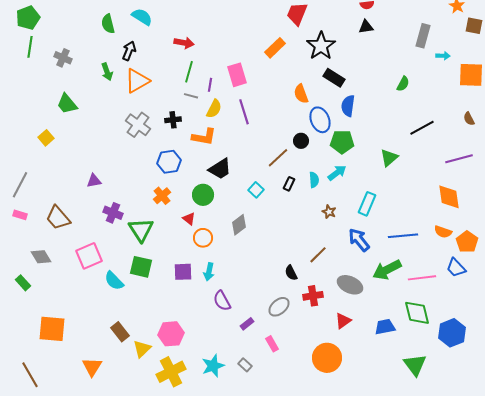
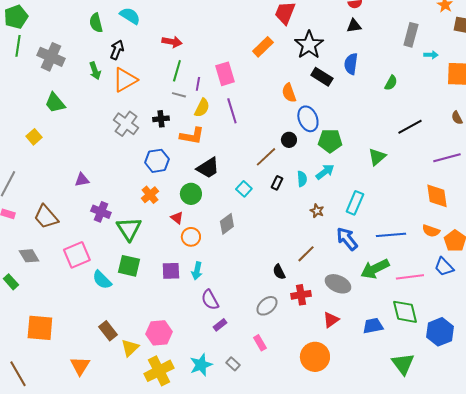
gray cross: (63, 58) -> (51, 57), size x1.5
blue semicircle: (348, 106) -> (351, 64), moved
purple rectangle: (247, 324) -> (220, 325), moved

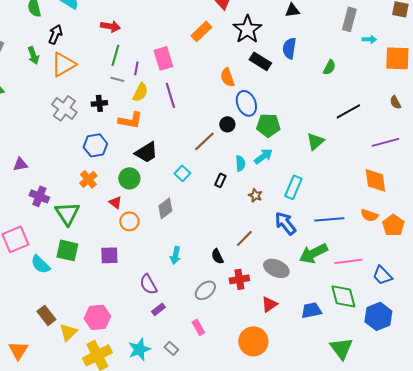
black rectangle: (277, 183) -> (220, 180), moved
blue trapezoid: (444, 267) -> (382, 275), moved
cyan arrow: (197, 271) -> (175, 255), moved

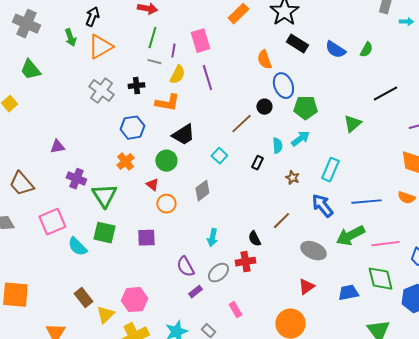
blue semicircle: (289, 48) -> (335, 50), moved, turned -65
red cross: (239, 279) -> (245, 262), moved
gray ellipse: (205, 290) -> (218, 273), moved

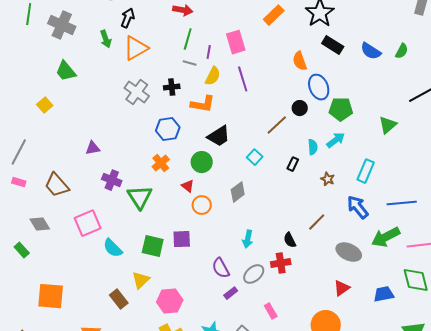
green square: (104, 233) -> (153, 246), moved
yellow triangle: (105, 315) -> (141, 280), moved

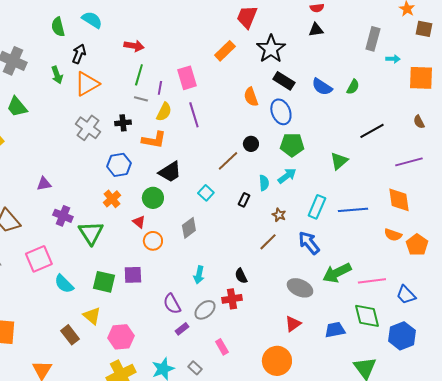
blue ellipse: (319, 87) -> (281, 112), moved
blue line: (402, 203) -> (353, 210), moved
brown line: (317, 222) -> (268, 242), moved
yellow triangle: (141, 280) -> (92, 316), turned -36

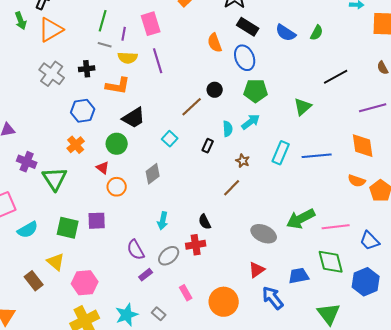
yellow semicircle: (164, 112) -> (128, 58), turned 66
blue arrow: (309, 243) -> (273, 298), moved
cyan semicircle: (64, 284) -> (28, 230), turned -75
orange circle: (277, 361) -> (224, 302), moved

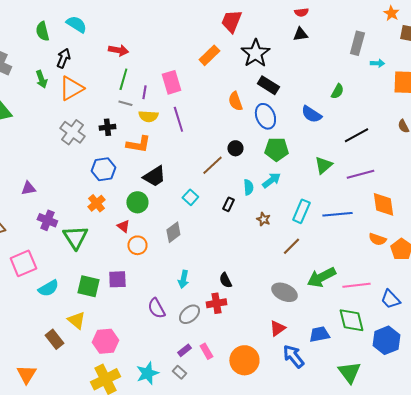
blue semicircle: (286, 33) -> (311, 114), moved
purple line: (373, 108) -> (360, 174), moved
brown line: (232, 188) -> (291, 246), moved
purple rectangle: (146, 275) -> (184, 350), moved

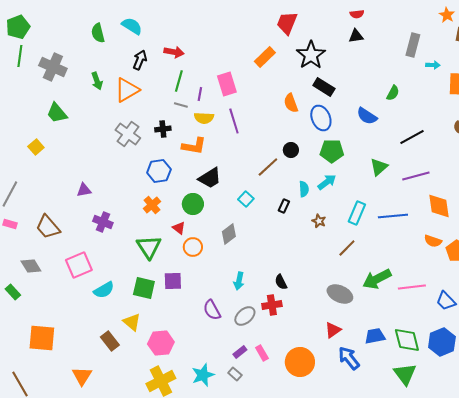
black arrow: (63, 58) -> (140, 60), moved
green triangle: (75, 237) -> (149, 247), moved
green diamond: (351, 320) -> (407, 340), moved

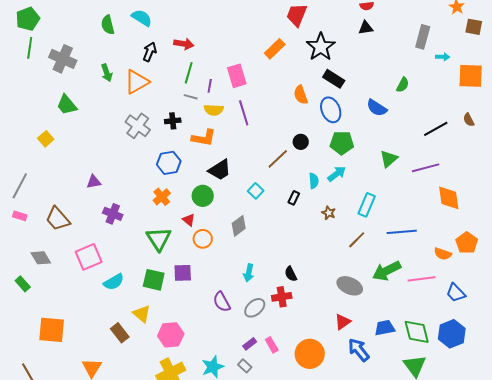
black line: (412, 137) -> (436, 129), moved
blue line: (393, 216) -> (402, 232), moved
orange semicircle: (433, 241) -> (443, 254), moved

